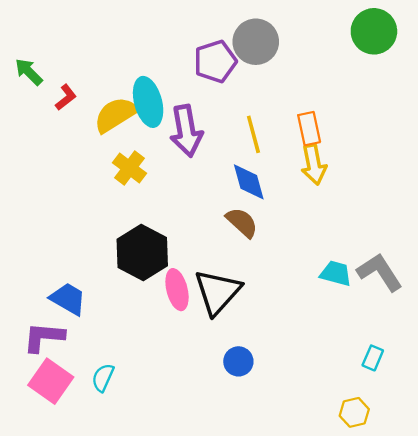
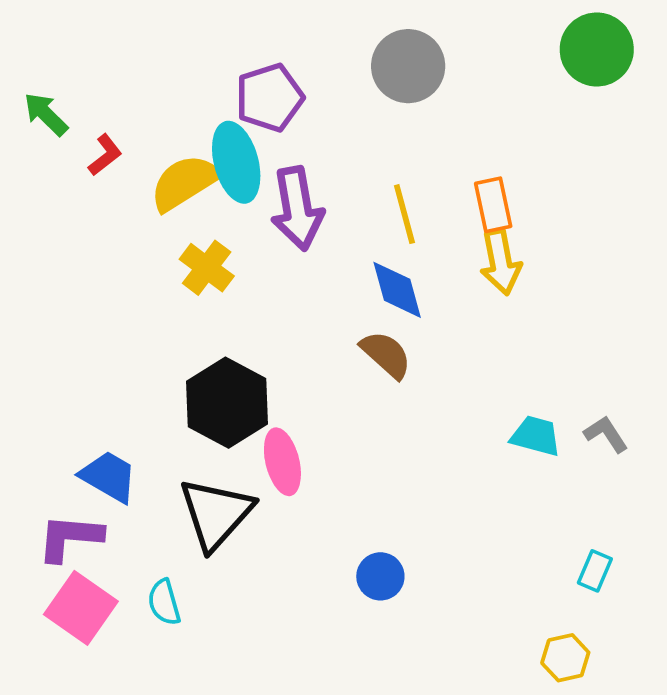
purple pentagon: (215, 61) -> (269, 98), moved
gray L-shape: (380, 272) -> (606, 434), size x0.6
black triangle: (218, 292) -> (216, 514), moved
cyan semicircle: (103, 378) -> (164, 602), turned -40

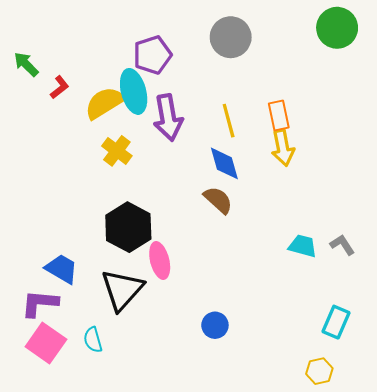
cyan rectangle: (595, 571) -> (336, 322), size x1.4

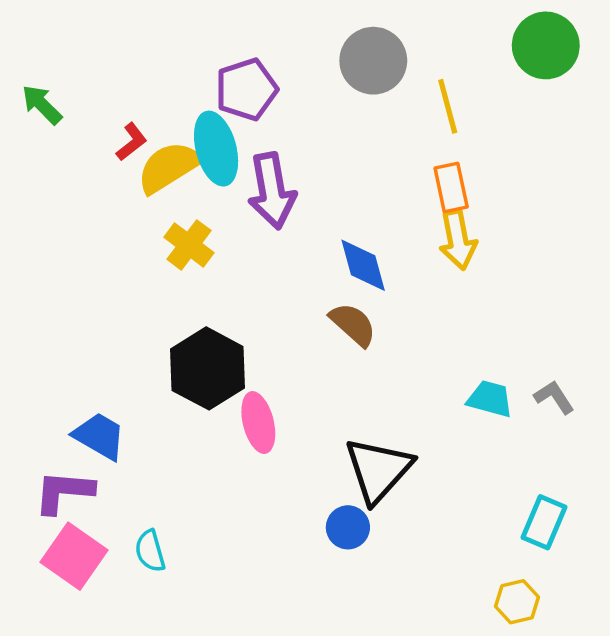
red L-shape: (59, 87) -> (131, 142), moved
yellow line: (229, 121) -> (448, 106), moved
black triangle: (122, 290) -> (378, 470), moved

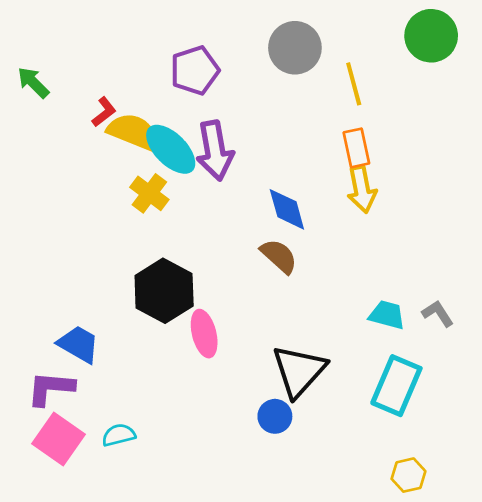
cyan ellipse: (216, 149) -> (171, 149), moved, turned -30
yellow semicircle: (169, 167) -> (133, 132), turned 54
cyan rectangle: (544, 522) -> (396, 386), moved, size x1.4
cyan semicircle: (150, 551) -> (119, 435), turned 92

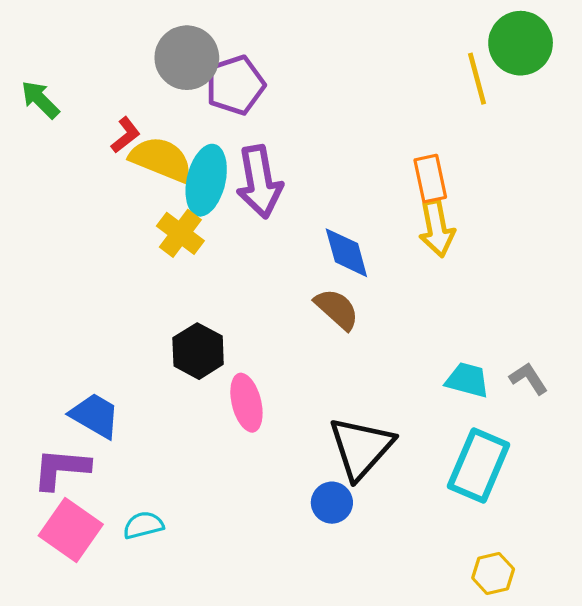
gray circle: (295, 48) -> (187, 58), moved
yellow line: (354, 84) -> (477, 79), moved
cyan ellipse: (171, 149) -> (206, 180), turned 58
black hexagon: (164, 291) -> (198, 351), size x0.7

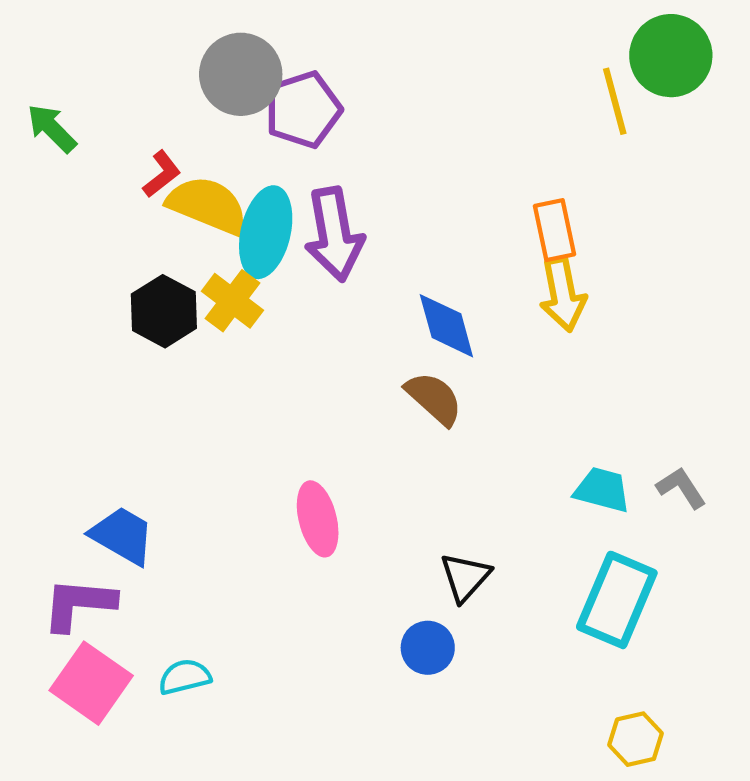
black hexagon: (198, 351) -> (164, 311), moved
black triangle: (361, 448) -> (465, 577), size x0.6

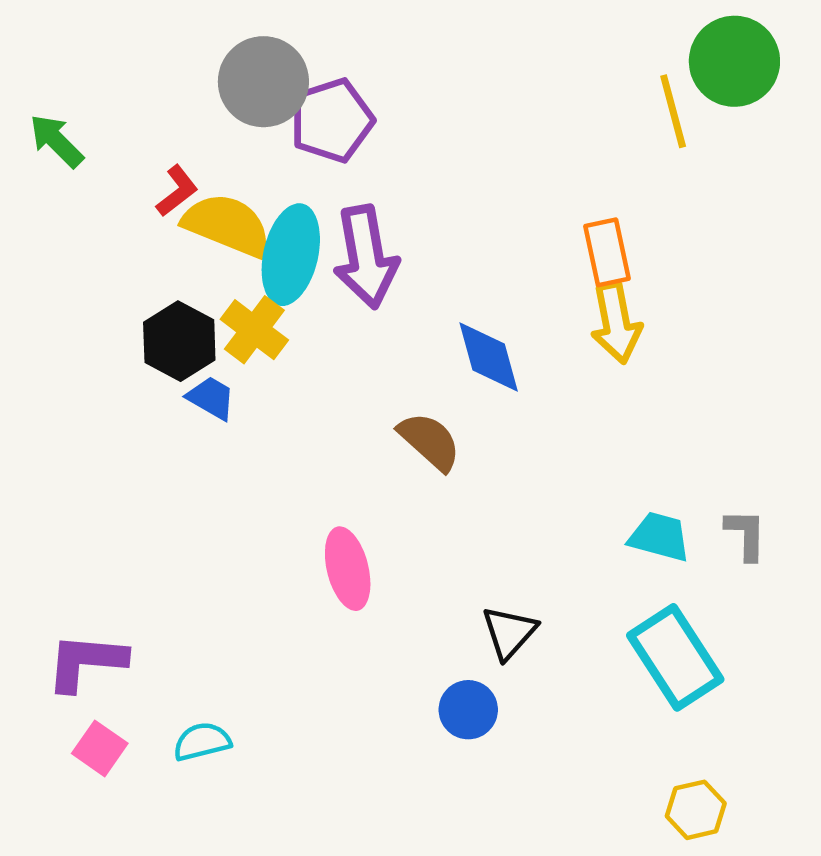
brown semicircle: (434, 398) -> (430, 441), moved
gray L-shape: (681, 488) -> (746, 535), turned 34
blue trapezoid: (122, 536) -> (211, 398), moved, size x0.7
cyan rectangle: (617, 600) -> (675, 657), turned -56
pink square: (91, 683) -> (100, 748), size x0.6

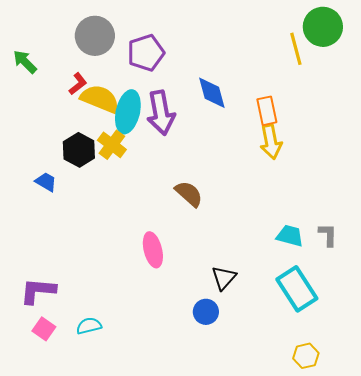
gray circle: (263, 82) -> (95, 36), moved
blue diamond: (489, 357) -> (212, 93), moved
blue trapezoid: (211, 398) -> (46, 182), moved

